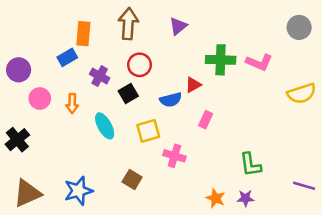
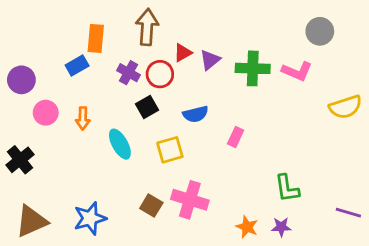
purple triangle: (178, 26) -> (210, 60), moved
gray circle: (299, 27) -> (320, 31), moved
purple cross: (100, 76) -> (128, 73), moved
red triangle: (193, 85) -> (183, 53), moved
pink cross: (174, 156) -> (190, 200), moved, size x1.4

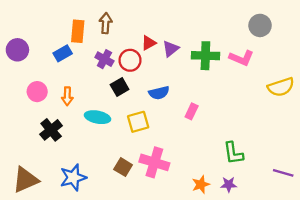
brown arrow: (147, 27) -> (106, 23), moved, size x0.7
purple circle: (21, 80) -> (17, 50), moved
cyan ellipse: (120, 144) -> (98, 117), turned -50
black cross: (20, 160) -> (51, 130), moved
orange star: (247, 227) -> (201, 184), turned 30

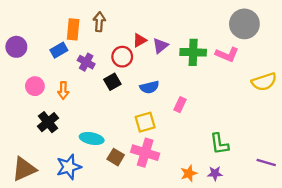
gray circle: (260, 25) -> (244, 24), size x1.4
purple cross: (104, 59) -> (86, 62), moved
cyan ellipse: (98, 117) -> (92, 138), moved
yellow square: (138, 122) -> (145, 122), moved

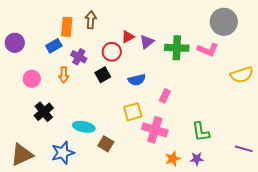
orange arrow: (63, 90) -> (64, 75), moved
pink cross: (145, 153) -> (155, 130), moved

